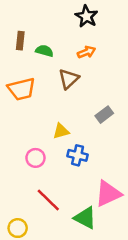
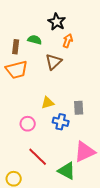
black star: (86, 16) -> (57, 22), moved
brown rectangle: (20, 41) -> (16, 47), moved
orange arrow: (86, 52) -> (68, 41), turned -48
gray rectangle: (104, 115) -> (79, 108), moved, turned -56

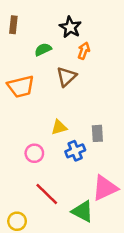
green semicircle: (35, 40) -> (43, 49), turned -40
brown rectangle: (16, 47) -> (13, 25), moved
blue cross: (61, 122) -> (75, 151), turned -35

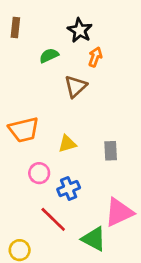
orange trapezoid: (21, 87) -> (24, 130), moved
blue cross: (75, 151) -> (69, 189), moved

